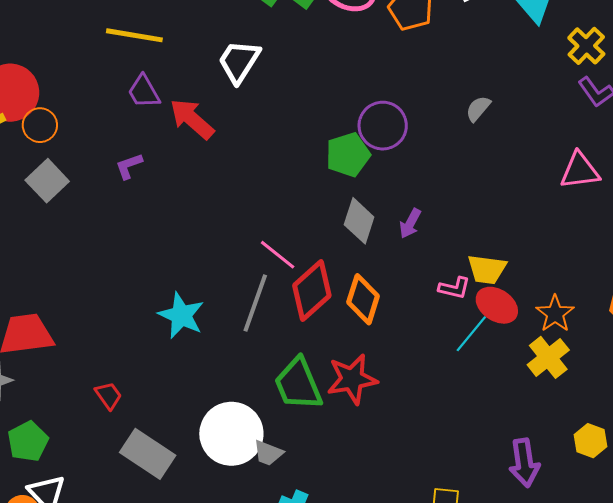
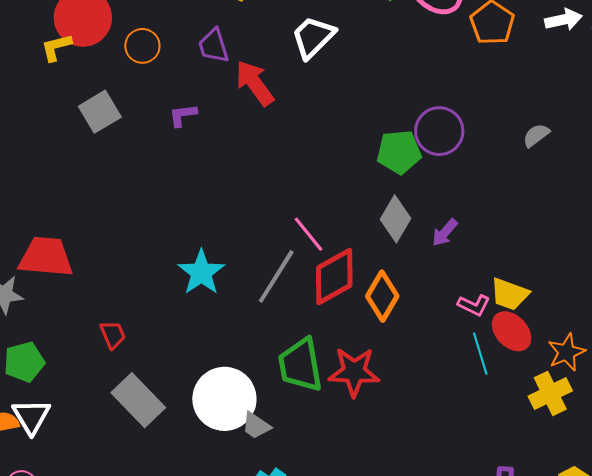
orange circle: (40, 125) -> (142, 46), moved
cyan line: (471, 334) -> (480, 354), turned -69

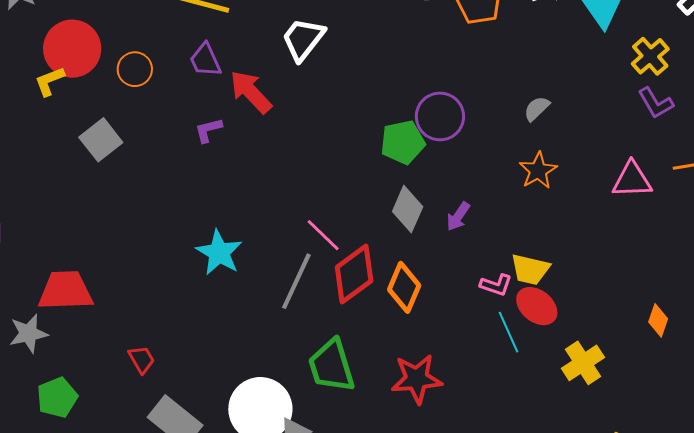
purple L-shape: (183, 115) -> (208, 130), moved
cyan star: (201, 272) -> (219, 253), moved
orange star: (566, 352) -> (538, 171), moved
red star: (354, 372) -> (417, 379), moved

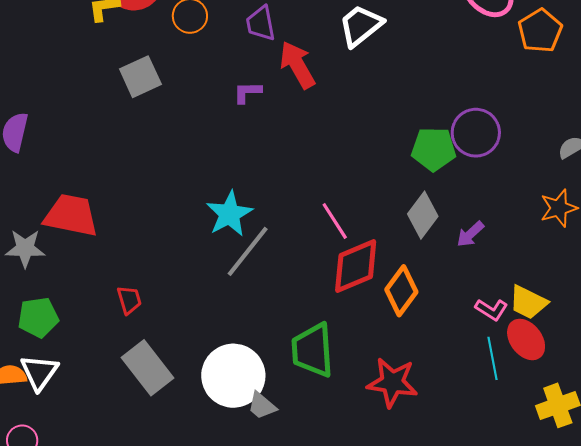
gray line: (296, 281) -> (248, 251), moved

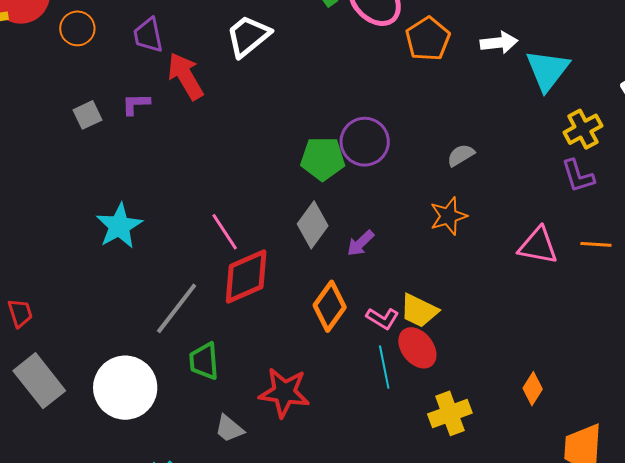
gray square: (140, 77) -> (88, 115), moved, size x0.7
gray line: (248, 251) -> (177, 308), moved
orange diamond: (401, 291) -> (330, 306), moved
green trapezoid: (313, 350) -> (204, 361), size x0.7
gray trapezoid: (262, 406) -> (229, 429), moved

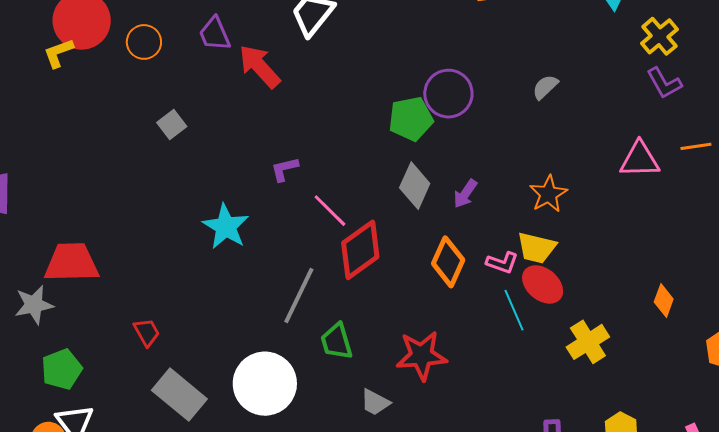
purple L-shape: (136, 104) -> (285, 169), moved
orange star: (448, 216) -> (548, 194), moved

